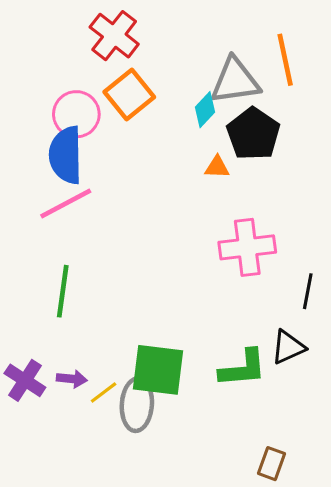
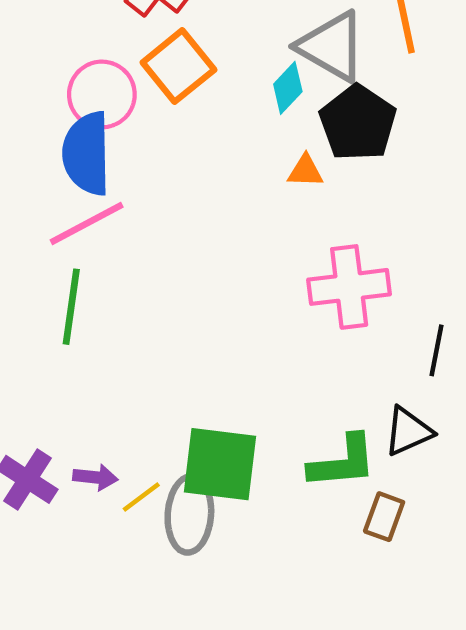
gray triangle: (235, 81) -> (332, 46), turned 38
green line: (63, 291) -> (71, 307), moved
brown rectangle: (271, 464) -> (384, 517), moved

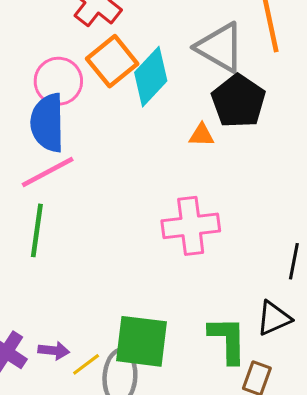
cyan diamond: (288, 88) -> (151, 77), moved, size x1.6
pink cross: (349, 287) -> (191, 226), moved
green L-shape: (343, 462) -> (228, 340), turned -86

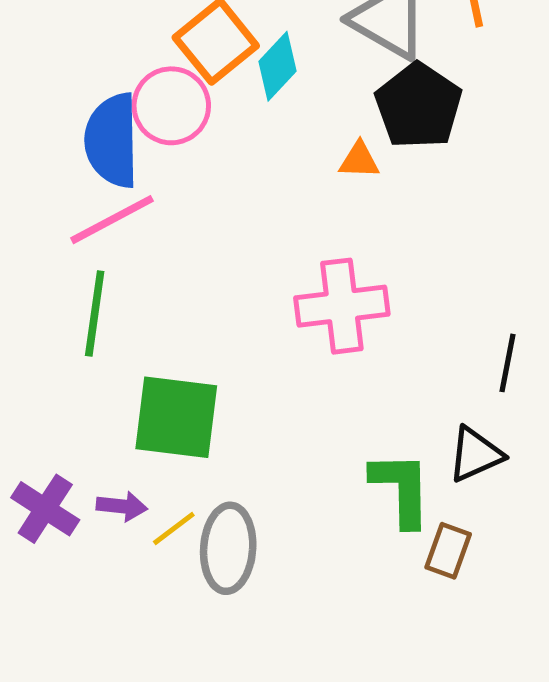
cyan diamond: (151, 77) -> (278, 66), size x0.7
pink circle: (58, 81) -> (171, 106), moved
green square: (141, 341) -> (176, 417), moved

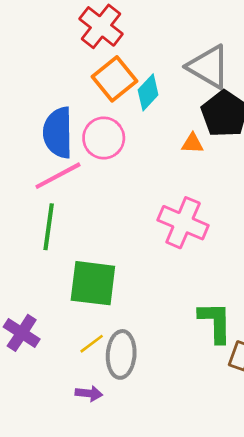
pink circle: (171, 106) -> (104, 138), moved
pink cross: (342, 306) -> (183, 223), turned 30
purple arrow: (122, 506) -> (89, 393), moved

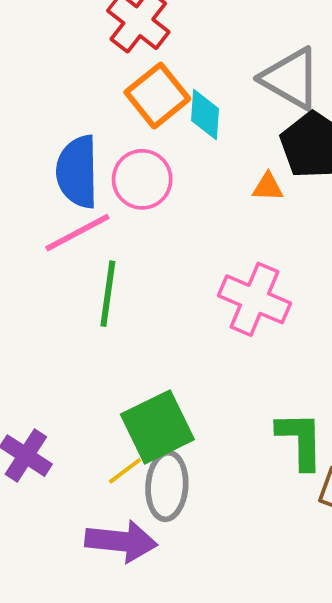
cyan diamond: (148, 92) -> (205, 115), turned -39
green line: (49, 227) -> (108, 294), moved
green square: (93, 283) -> (157, 427), moved, turned -33
purple arrow: (89, 393) -> (121, 541), size x1.8

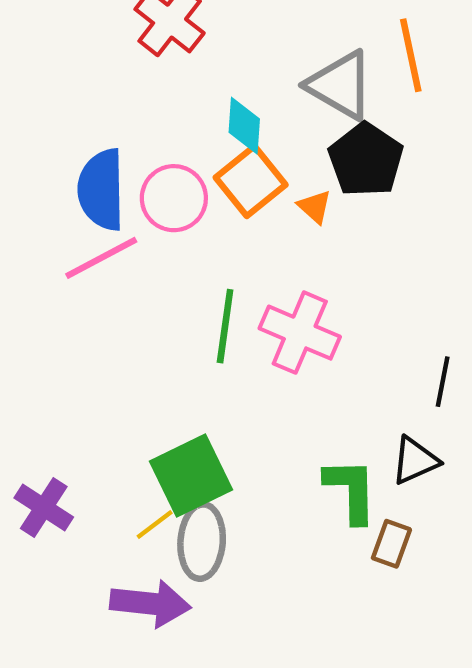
orange square: (157, 96) -> (251, 181), moved
orange triangle: (268, 187) -> (315, 207), turned 40
green line: (108, 294) -> (225, 326), moved

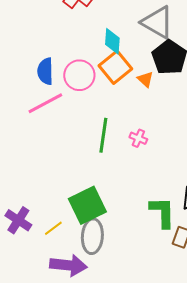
blue semicircle: (101, 190) -> (45, 71), size x0.7
pink cross: (300, 333) -> (138, 138), size x0.5
yellow line: (155, 525) -> (53, 228), moved

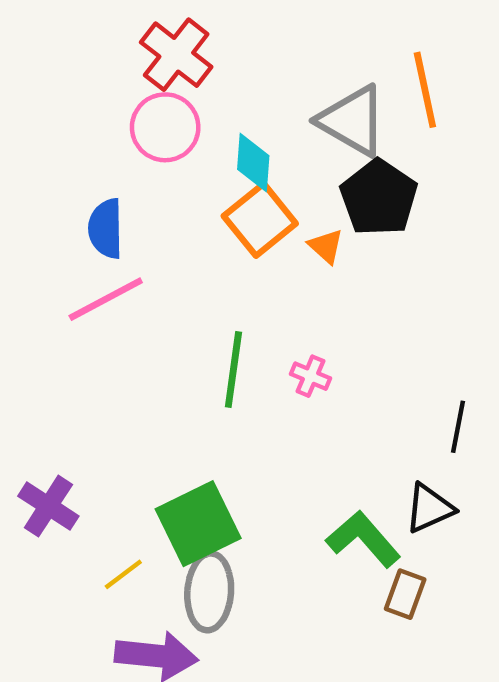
pink circle: (79, 75) -> (165, 127), moved
green L-shape: (162, 212) -> (363, 539), turned -40
purple cross: (18, 220) -> (48, 506), moved

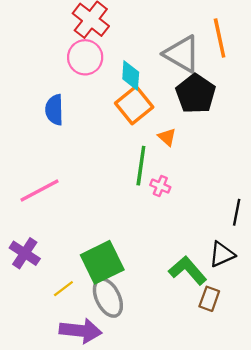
orange triangle: (326, 246) -> (167, 137), moved
pink line: (106, 299) -> (40, 191), moved
green line: (233, 370) -> (141, 166), moved
gray ellipse: (209, 592) -> (108, 298), turned -30

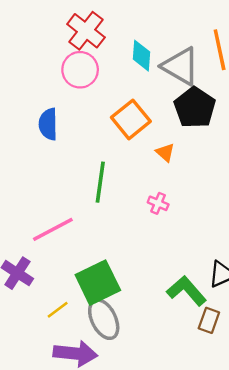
cyan diamond: (131, 76) -> (142, 56), moved
green line: (141, 166) -> (100, 182), moved
pink line: (40, 191) -> (53, 229), moved

